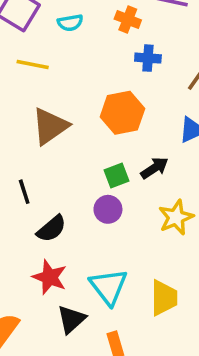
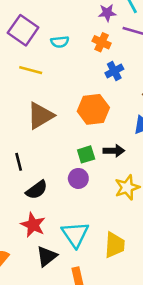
blue cross: (148, 58) -> (114, 71), turned -36
black arrow: (155, 168) -> (114, 151), turned 30

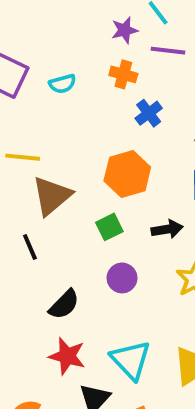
yellow line: (31, 70) -> (23, 157), moved
green square: (86, 154) -> (109, 227), moved
black line: (19, 162) -> (30, 247), moved

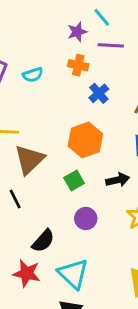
red star: (67, 356) -> (27, 273), moved
cyan triangle: (131, 360) -> (73, 274), moved

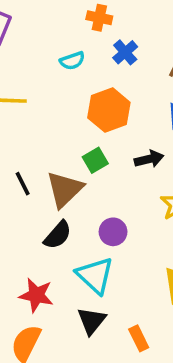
cyan semicircle: (33, 75) -> (72, 61), moved
brown triangle: (29, 160) -> (65, 189), moved
purple circle: (86, 219) -> (113, 232), moved
red star: (27, 273) -> (36, 295), moved

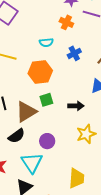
blue cross: (125, 52) -> (74, 53), moved
orange hexagon: (109, 110) -> (40, 72), moved

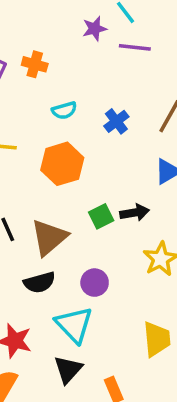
orange cross: (66, 22) -> (35, 64), moved
green square: (46, 100) -> (101, 216), moved
black semicircle: (17, 136) -> (40, 282), turned 30

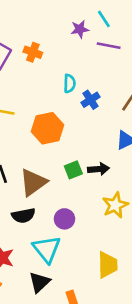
cyan semicircle: (64, 110) -> (70, 83), moved, turned -78

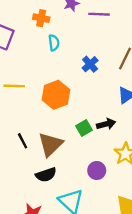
orange cross: (33, 52) -> (41, 18), moved
cyan semicircle: (70, 83) -> (54, 43), moved
purple circle: (65, 219) -> (97, 171), moved

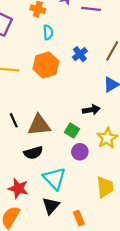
orange hexagon: (56, 95) -> (46, 65), moved
green square: (84, 128) -> (72, 131), moved, turned -32
brown triangle: (50, 144) -> (39, 125), turned 35

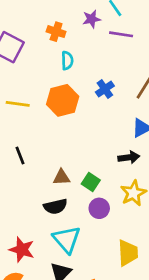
black arrow: (91, 110) -> (129, 157), moved
black line: (14, 120) -> (20, 156), moved
brown triangle: (39, 125) -> (62, 177), moved, size x0.6
black semicircle: (33, 153) -> (55, 207), moved

